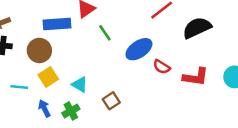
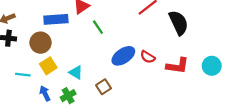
black semicircle: (197, 28) -> (179, 23), turned 90
blue ellipse: (139, 49) -> (123, 56), moved

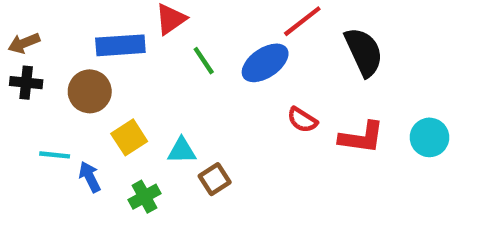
blue ellipse: (123, 56) -> (265, 63), moved
yellow square: (48, 66) -> (129, 137), moved
cyan triangle: (76, 72) -> (182, 151), moved, turned -32
blue arrow: (45, 93) -> (90, 177), moved

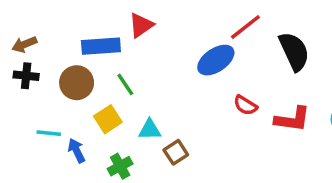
green line: (204, 61) -> (125, 84), moved

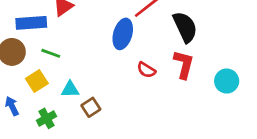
blue ellipse: (216, 60) -> (123, 34), turned -40
green line: (125, 84) -> (51, 53), turned -36
red L-shape: (292, 119) -> (184, 64), moved, turned -84

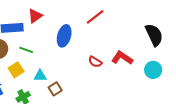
black semicircle: (185, 27) -> (154, 35), moved
blue ellipse: (123, 34) -> (64, 36), moved
red L-shape: (184, 64) -> (122, 58), turned -70

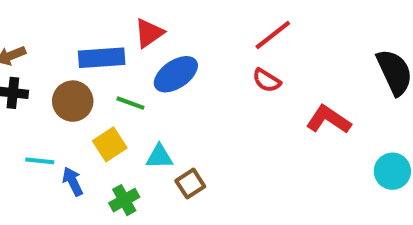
blue ellipse: (64, 36) -> (176, 74), moved, turned 40
red semicircle: (95, 62) -> (267, 80), moved
cyan circle: (153, 70) -> (392, 171), moved

